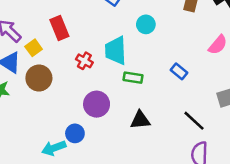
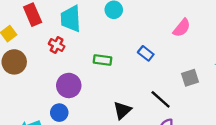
cyan trapezoid: (116, 51) -> (71, 19), moved
black triangle: (140, 120) -> (122, 110), moved, turned -36
blue circle: (75, 133) -> (59, 113), moved

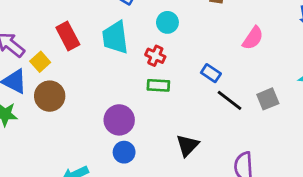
red cross: (57, 45) -> (155, 56), moved
black line: (161, 99) -> (229, 100), moved
blue circle: (59, 113) -> (124, 152), moved

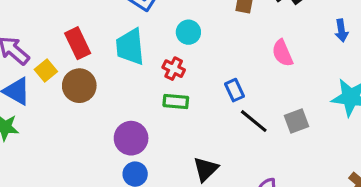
pink semicircle: (253, 38) -> (282, 53), turned 120
blue rectangle: (211, 73) -> (235, 90), turned 30
brown circle: (50, 96) -> (79, 86), moved

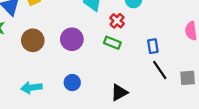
brown circle: (79, 86) -> (33, 40), moved
purple circle: (131, 138) -> (72, 39), moved

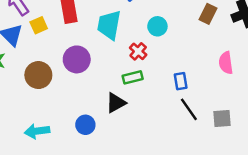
purple circle: (72, 39) -> (77, 59), moved
green rectangle: (112, 43) -> (133, 77), turned -35
black triangle: (119, 92) -> (116, 103), moved

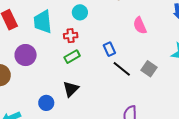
red cross: (138, 51) -> (71, 36), turned -32
black triangle: (116, 103) -> (71, 89), moved
gray square: (222, 119) -> (149, 69), turned -35

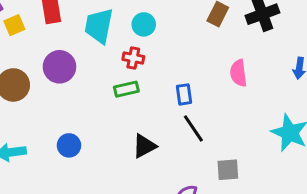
cyan circle: (80, 12) -> (144, 24), moved
gray square: (149, 69) -> (228, 170), moved, turned 35
black triangle: (71, 89) -> (144, 146), moved

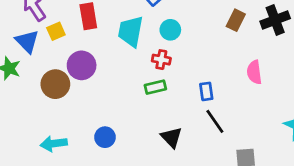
purple circle: (59, 67) -> (82, 65), moved
black triangle: (144, 146) -> (172, 137), turned -45

